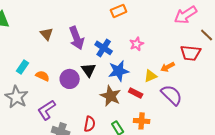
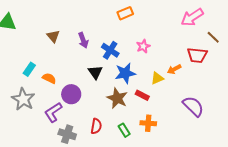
purple arrow: (77, 38) -> (83, 40), size x0.7
purple circle: (70, 79) -> (71, 94), moved
purple semicircle: (172, 95) -> (193, 106), moved

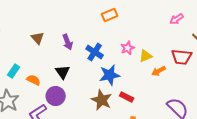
pink arrow: (192, 17) -> (177, 19), size x0.6
black triangle: (95, 72) -> (63, 72), moved
yellow triangle: (157, 78) -> (146, 56), moved

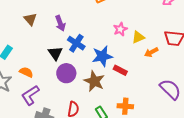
blue cross: (95, 52) -> (76, 43), moved
orange semicircle: (34, 80) -> (26, 72), moved
purple circle: (56, 96) -> (66, 73), moved
red rectangle: (127, 97) -> (120, 70), moved

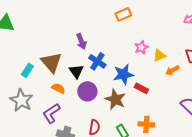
brown triangle: (30, 19) -> (51, 62), moved, size x1.6
orange semicircle: (26, 72) -> (58, 88), moved

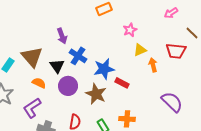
pink star: (141, 47) -> (130, 30), moved
orange arrow: (172, 70) -> (153, 65), turned 104

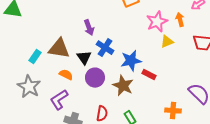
pink star: (130, 30) -> (157, 22), size x1.5
brown triangle: (32, 57) -> (59, 49), turned -40
orange arrow: (153, 65) -> (180, 20), moved
orange cross: (127, 119) -> (173, 111), moved

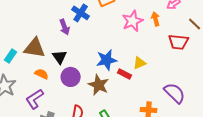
yellow triangle: (167, 42) -> (140, 63), moved
blue cross: (105, 48) -> (81, 13), moved

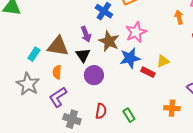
pink star: (133, 21) -> (136, 32), moved
purple arrow: (65, 27) -> (86, 34), moved
orange semicircle: (42, 74) -> (57, 72), moved, turned -112
brown star: (99, 85) -> (109, 41), moved

